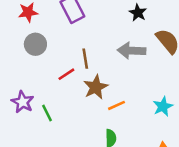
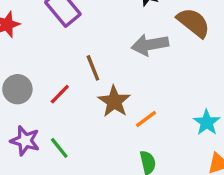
gray circle: (35, 44) -> (17, 89), moved
red line: (66, 74) -> (60, 94), moved
cyan star: (163, 106) -> (207, 122), moved

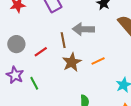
gray arrow: (150, 45) -> (83, 29), moved
orange line: (146, 119) -> (98, 61), moved

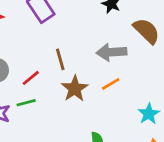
gray arrow: (83, 29) -> (111, 52), moved
green line: (34, 83) -> (26, 103), moved, turned -72

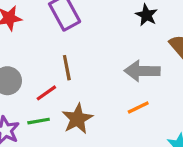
brown line: (60, 59) -> (67, 68), moved
brown star: (75, 89) -> (77, 119), moved

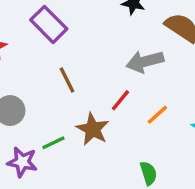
red line: (46, 93) -> (120, 100), moved
orange line: (138, 108) -> (157, 115), moved

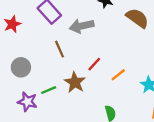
gray arrow: (145, 62) -> (82, 26), moved

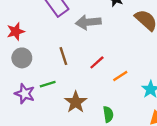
red star: (12, 24) -> (16, 31), moved
brown line: (60, 49) -> (63, 56), moved
brown star: (75, 82) -> (76, 102), moved

